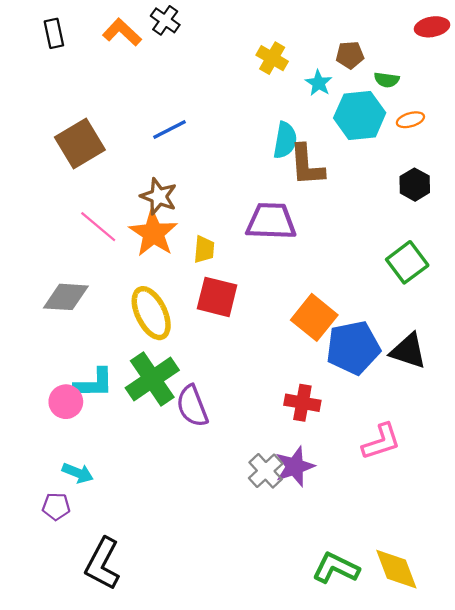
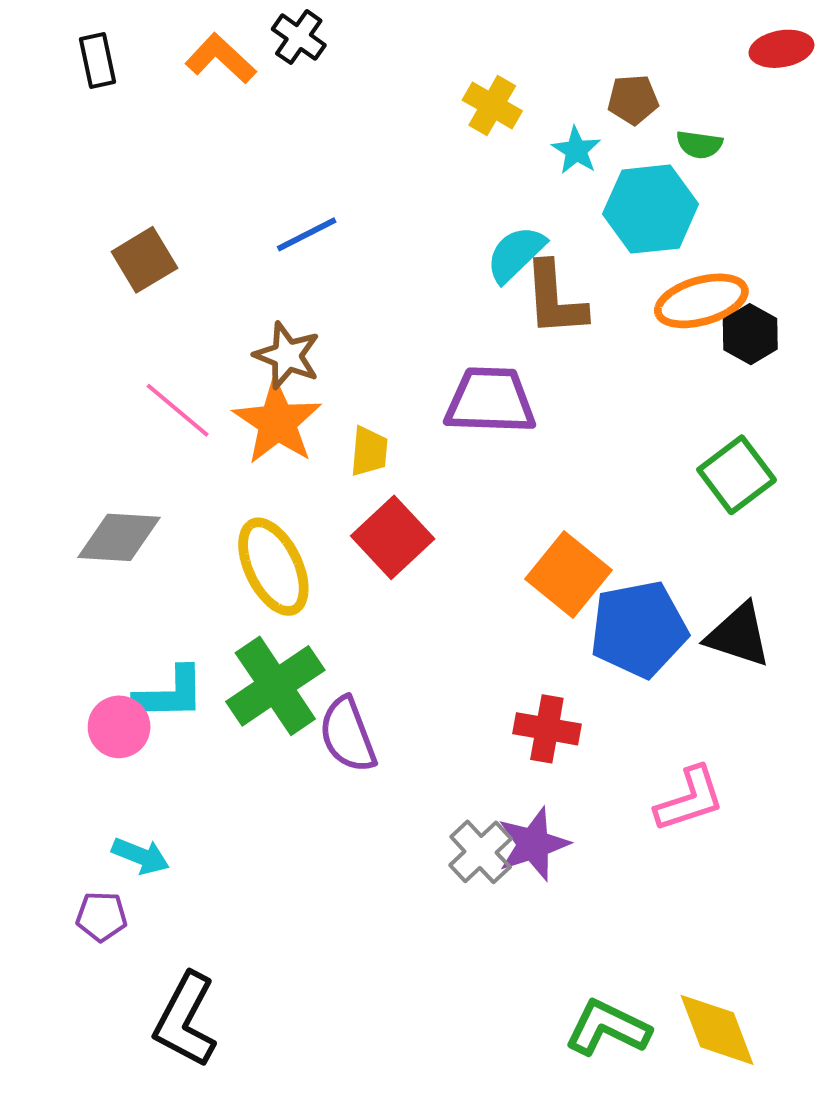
orange ellipse: (410, 120) -> (701, 301), moved, size x1.8
cyan semicircle: (285, 140) -> (516, 254), turned -144
brown square: (80, 144) -> (144, 260), size x0.7
red square: (217, 297) -> (393, 537), turned 33

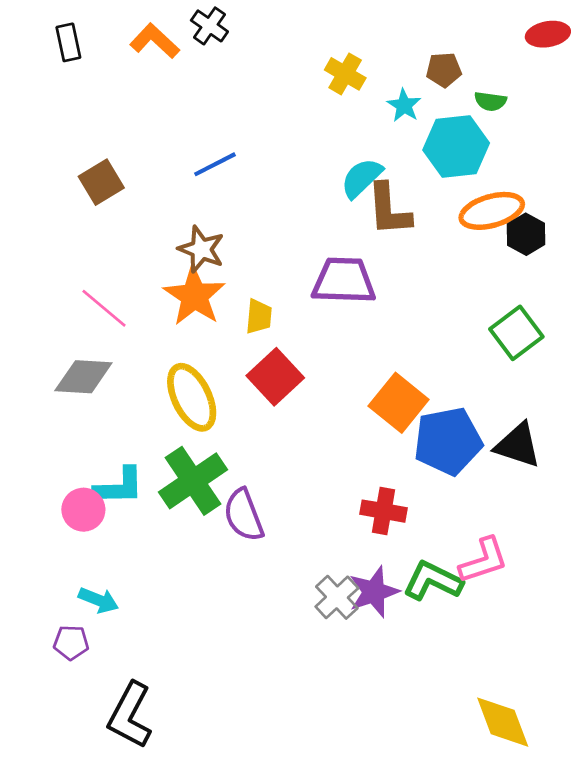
pink line: (178, 410) -> (104, 308), moved
green L-shape: (608, 1028) -> (433, 581), moved

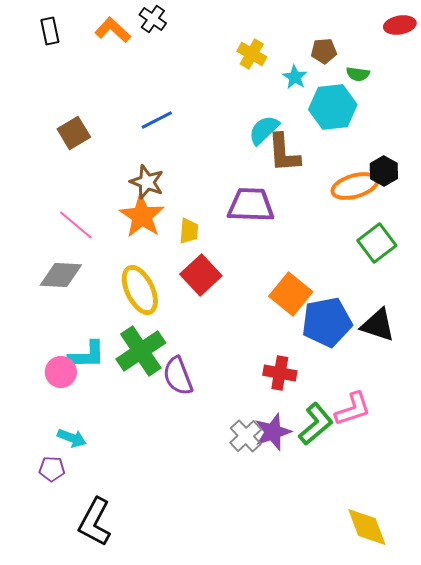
orange ellipse: (492, 211) -> (355, 186), moved
green L-shape: (433, 581) -> (316, 424), turned 114

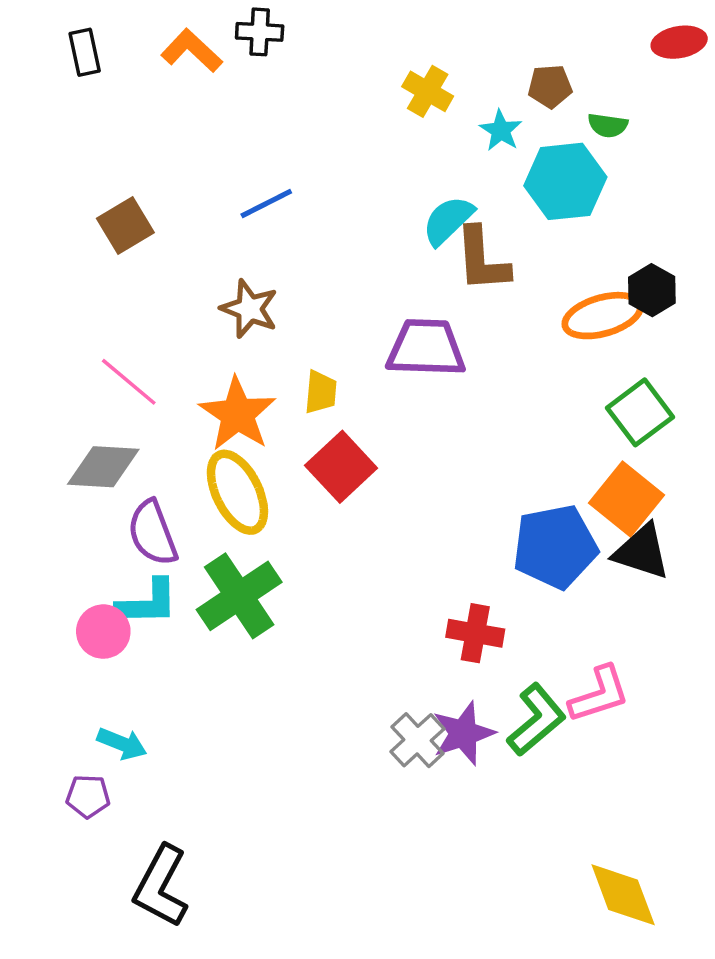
black cross: (153, 19) -> (260, 32), turned -32
orange star: (142, 216) -> (237, 414), moved
orange square: (291, 294) -> (626, 499), moved
purple semicircle: (178, 376) -> (153, 533), moved

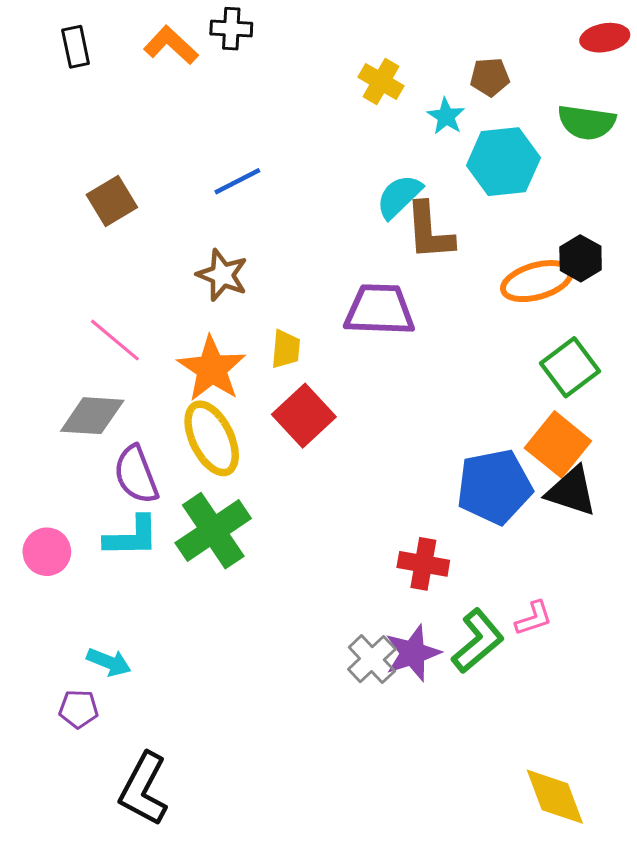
green semicircle: (608, 125) -> (587, 122), moved, size x1.6
pink circle: (103, 632) -> (47, 552), moved
pink L-shape: (599, 694) -> (534, 618), size x0.7

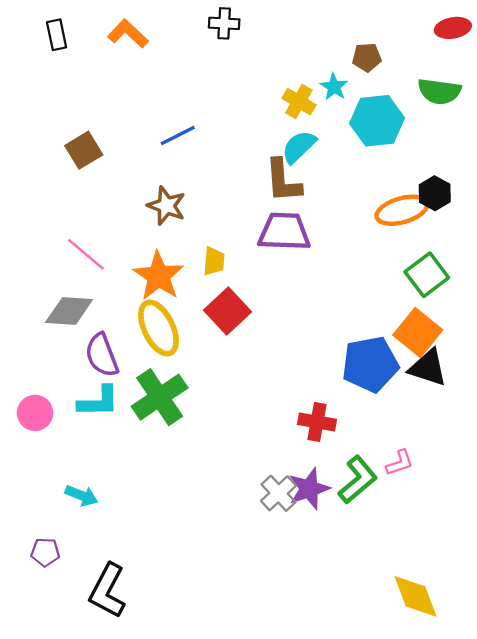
black cross: (231, 29) -> (224, 23), moved
yellow cross: (381, 82) -> (299, 102), moved
brown L-shape: (429, 231) -> (283, 181), moved
purple pentagon: (79, 709) -> (45, 552), moved

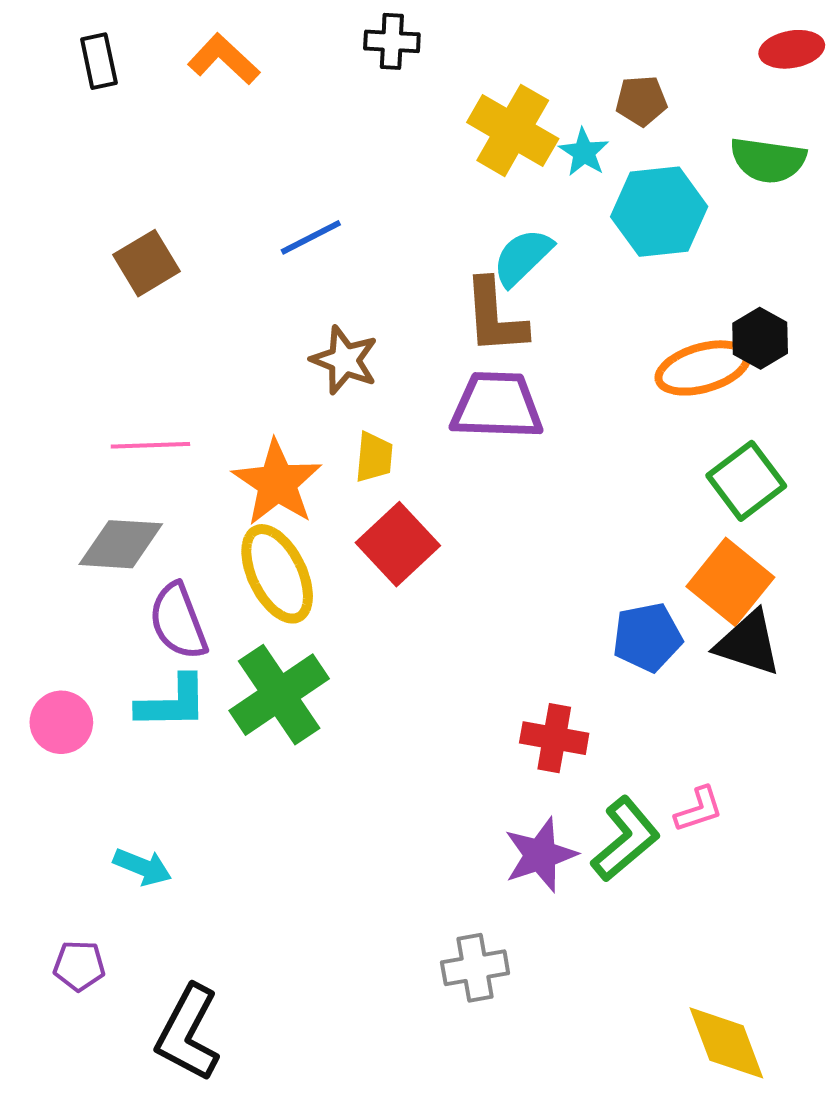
yellow cross: (299, 102) -> (513, 130), moved, size x1.5
brown star: (166, 206) -> (344, 360), moved
pink line: (86, 254) -> (150, 445), turned -42
blue pentagon: (370, 364) -> (647, 637), size x0.7
gray cross: (279, 493) -> (475, 968), moved, turned 33

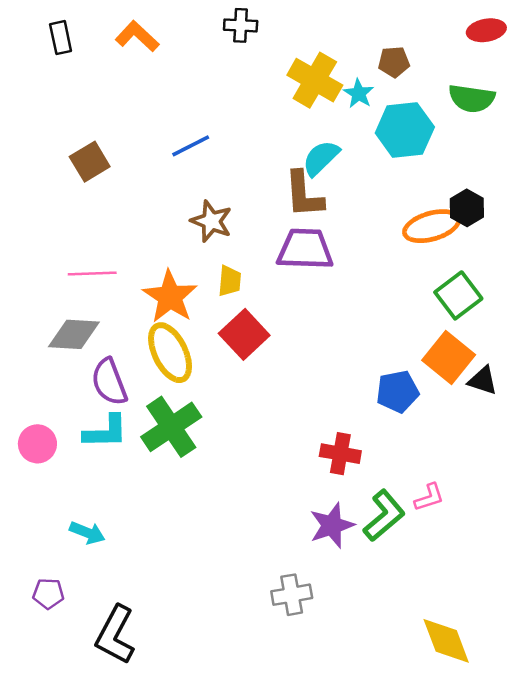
black triangle: (748, 643) -> (483, 381), moved, size x0.7

